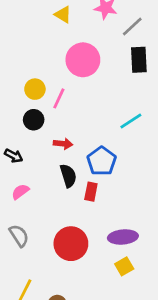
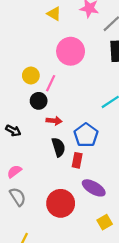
black circle: (34, 120) -> (39, 101), moved
pink semicircle: (20, 192) -> (14, 171), moved
purple ellipse: (123, 237) -> (94, 188), moved, turned 35

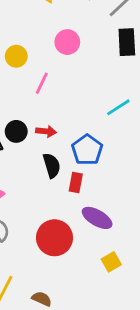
pink circle: (71, 51) -> (67, 42), size x0.7
yellow circle: (31, 75) -> (16, 56), moved
black circle: (39, 101) -> (16, 131), moved

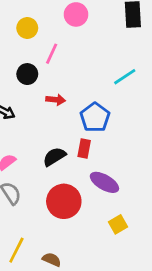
black circle: (16, 131) -> (27, 74), moved
black semicircle: (52, 165) -> (54, 157), moved, turned -105

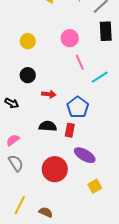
pink circle: (76, 14) -> (70, 38), moved
pink line: (52, 54) -> (80, 62), moved, turned -49
black semicircle: (54, 157) -> (48, 126), moved, turned 36

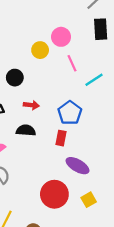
yellow circle: (28, 41) -> (40, 50), moved
red arrow: (49, 94) -> (31, 105), moved
black semicircle: (48, 126) -> (26, 130), moved
red circle: (55, 169) -> (54, 194), moved

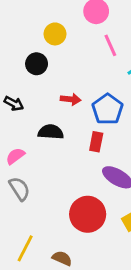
yellow circle: (40, 50) -> (55, 34), moved
red arrow: (31, 105) -> (71, 99), moved

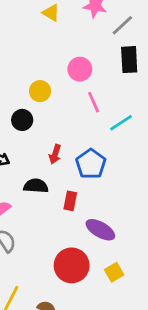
red arrow: (71, 99) -> (55, 154), turned 102
red rectangle: (96, 142) -> (70, 201), moved

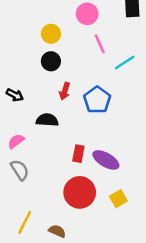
black circle: (22, 120) -> (51, 61), moved
red rectangle: (70, 201) -> (78, 154), moved

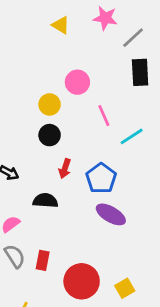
pink circle: (87, 14) -> (77, 82), moved
red rectangle: (78, 154) -> (43, 260), moved
purple ellipse: (106, 160) -> (111, 214), moved

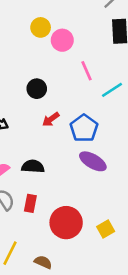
yellow circle: (50, 104) -> (41, 27), moved
red arrow: (65, 168) -> (51, 119), turned 36
black semicircle: (45, 201) -> (33, 166), moved

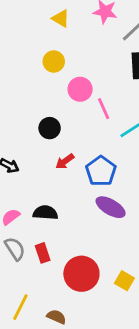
pink circle: (62, 40) -> (80, 89), moved
red rectangle: (30, 203) -> (43, 253), turned -30
yellow square: (106, 229) -> (124, 281), turned -30

